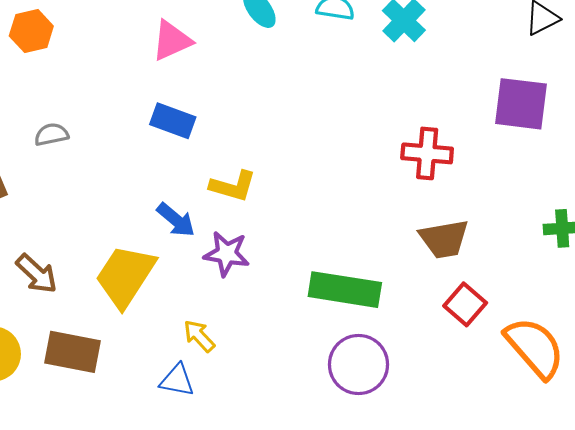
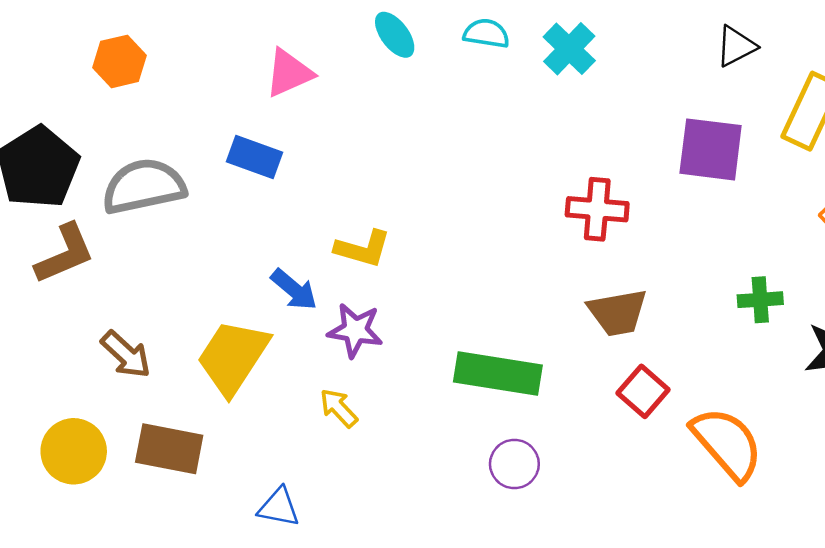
blue rectangle: (173, 121) -> (255, 157), moved
gray semicircle: (51, 134) -> (144, 186), size x2.0
yellow arrow: (199, 336) -> (339, 408), moved
purple circle: (359, 364) -> (514, 464), size x0.7
blue triangle: (177, 380) -> (279, 507), moved

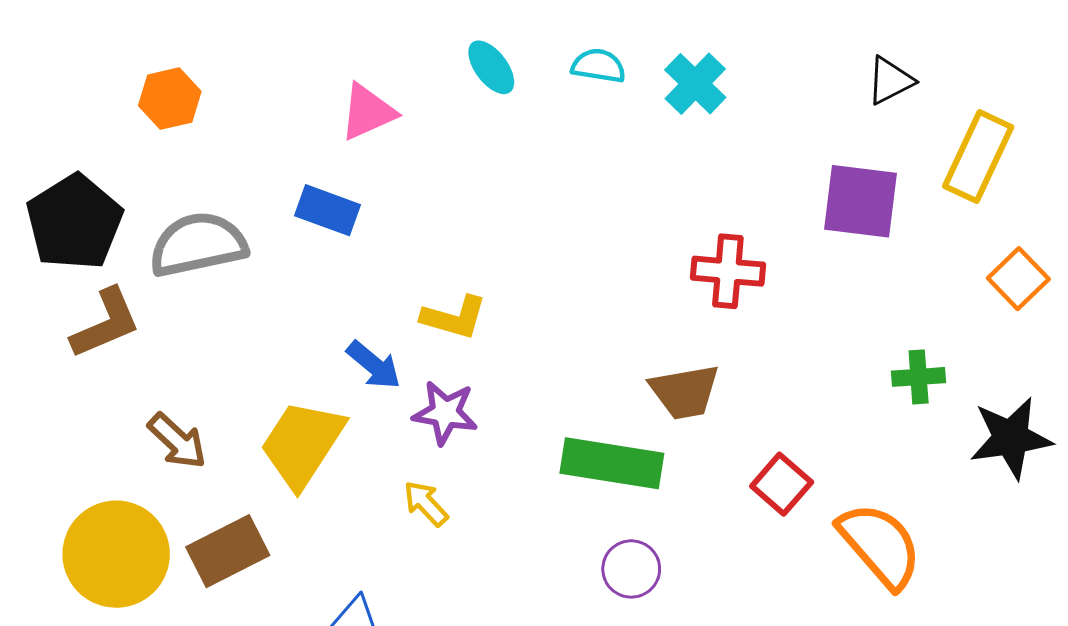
brown trapezoid: (618, 312) -> (685, 392), moved
brown rectangle: (169, 449) -> (228, 551), turned -38
yellow circle: (74, 451) -> (116, 554), size x1.4

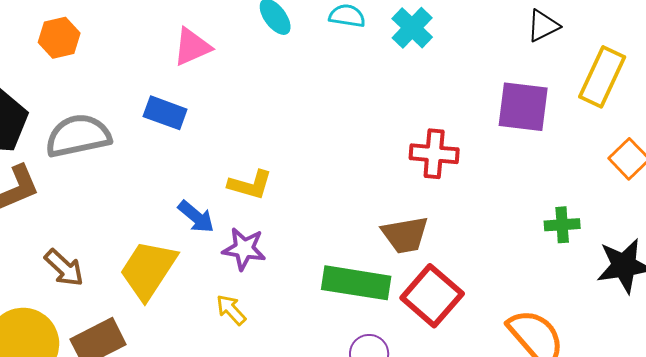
red square: (782, 484) -> (432, 296), moved, size x1.5

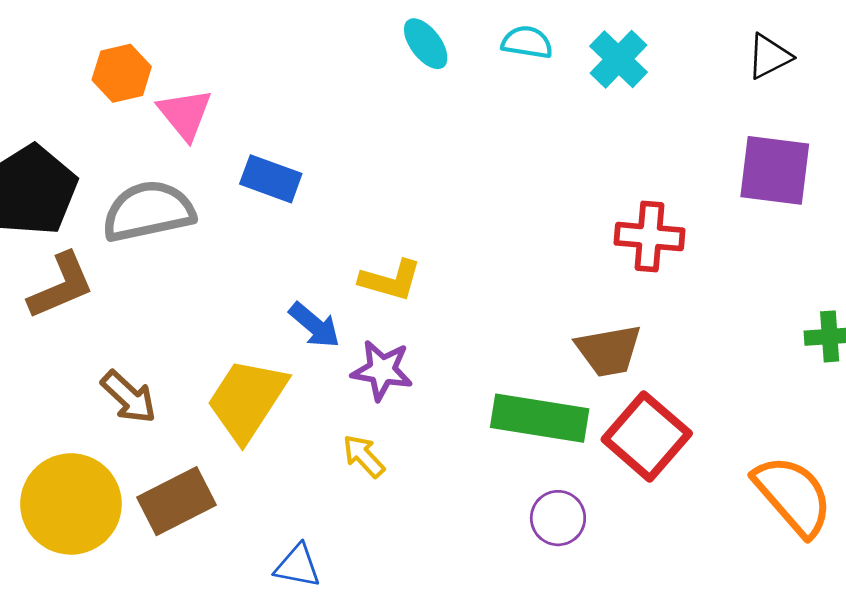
black triangle: (543, 26) -> (769, 56), moved
pink triangle: (192, 47) -> (185, 114), moved, turned -45

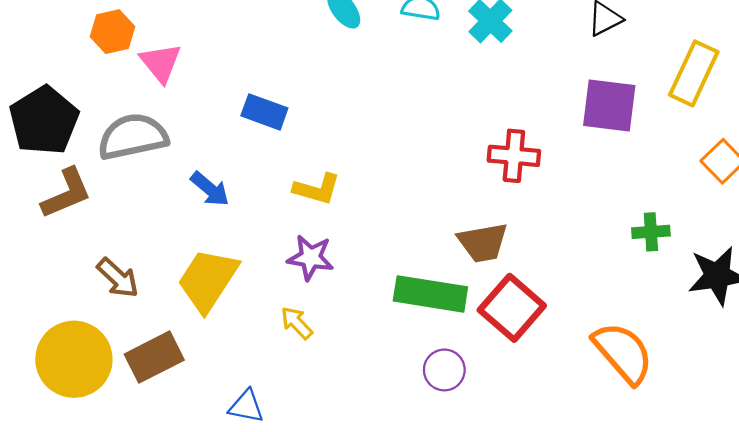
blue rectangle: (271, 179) -> (264, 112), moved
blue arrow: (314, 325) -> (210, 189), moved

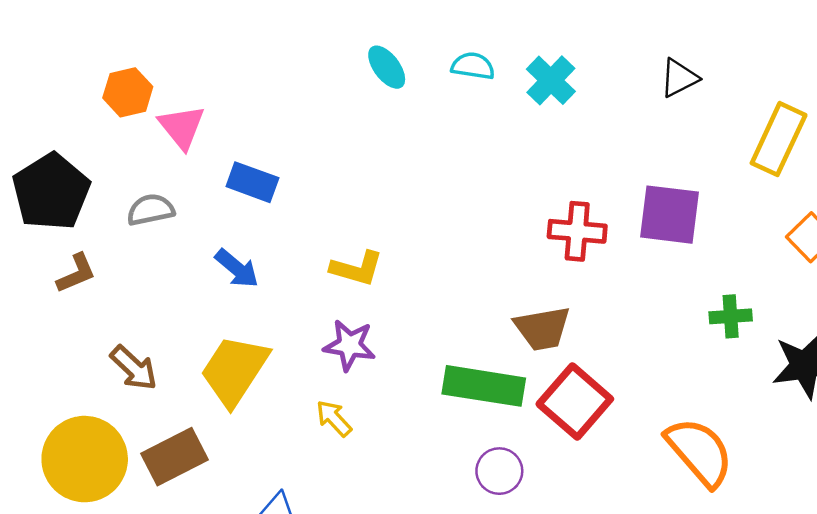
purple square: (609, 106) -> (670, 215), moved
blue rectangle: (264, 112) -> (252, 182), moved
gray semicircle: (133, 137) -> (151, 210), size x0.6
brown L-shape: (66, 193) -> (76, 273), size x0.7

